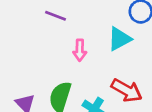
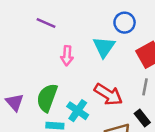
cyan triangle: (119, 39) -> (104, 47), turned -30

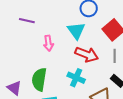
red arrow: (108, 94) -> (87, 54), moved
cyan cross: (78, 111) -> (76, 78), moved

